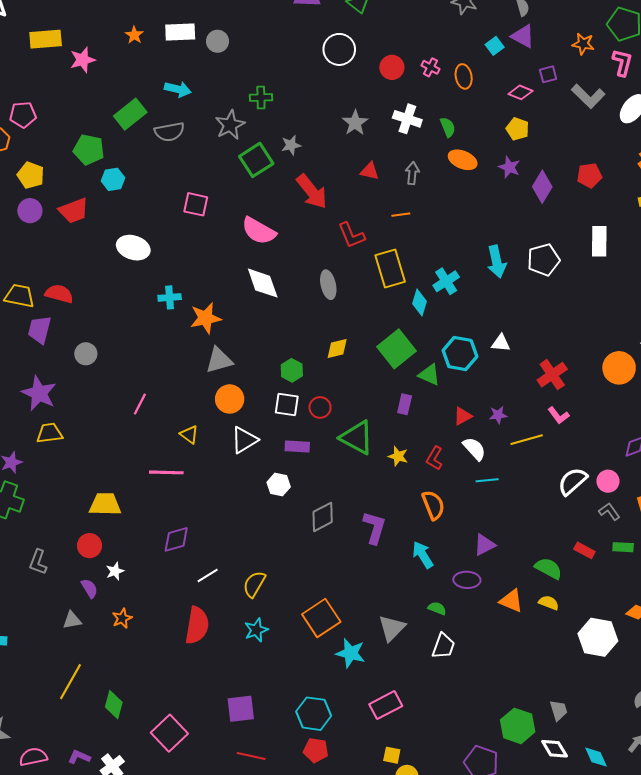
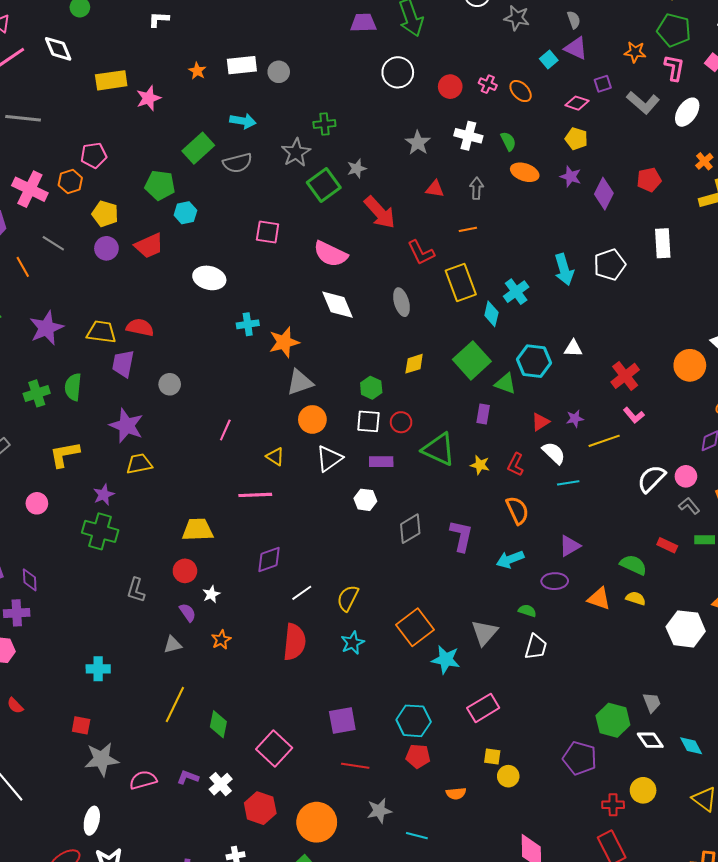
orange ellipse: (464, 76) -> (521, 91), turned -30
cyan arrow: (423, 555) -> (510, 559), turned -76

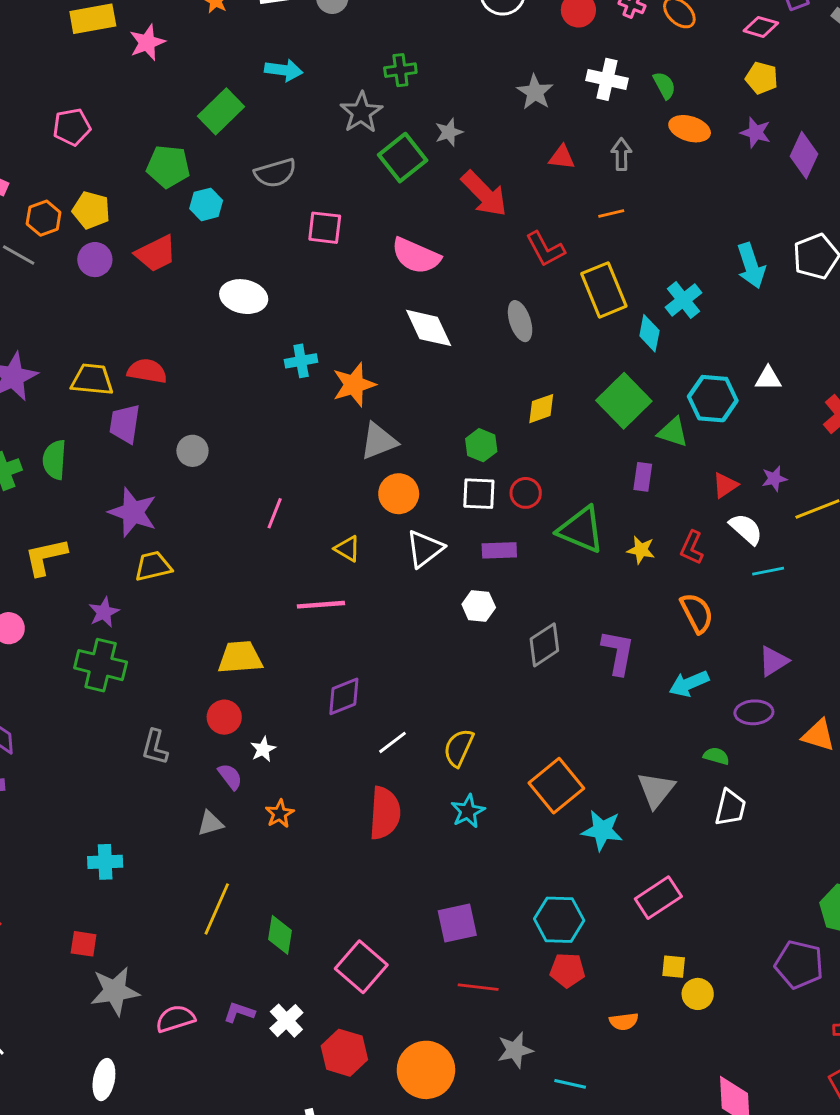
gray semicircle: (237, 163) -> (275, 173), moved
orange hexagon: (70, 182) -> (44, 218), moved

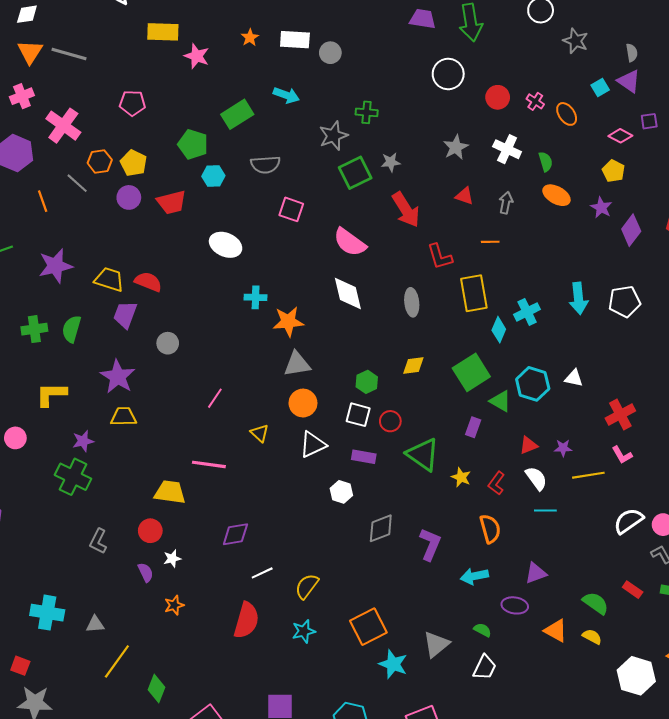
pink star: (147, 42) -> (197, 56), turned 30
pink line: (321, 605) -> (209, 464), moved
gray triangle: (210, 823) -> (95, 624), moved
cyan cross: (105, 862) -> (47, 613), size x1.4

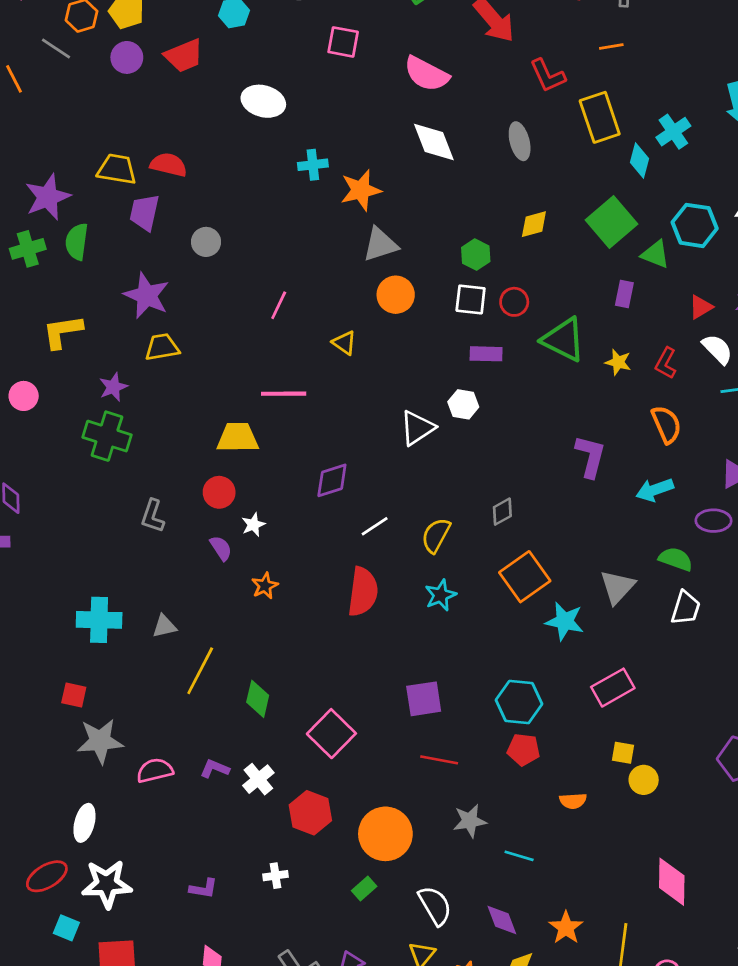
purple star: (55, 266) -> (48, 197), moved
white triangle: (313, 445) -> (417, 428), moved
gray diamond: (381, 528) -> (502, 512), moved, size x0.7
green semicircle: (482, 630) -> (676, 559), size x1.4

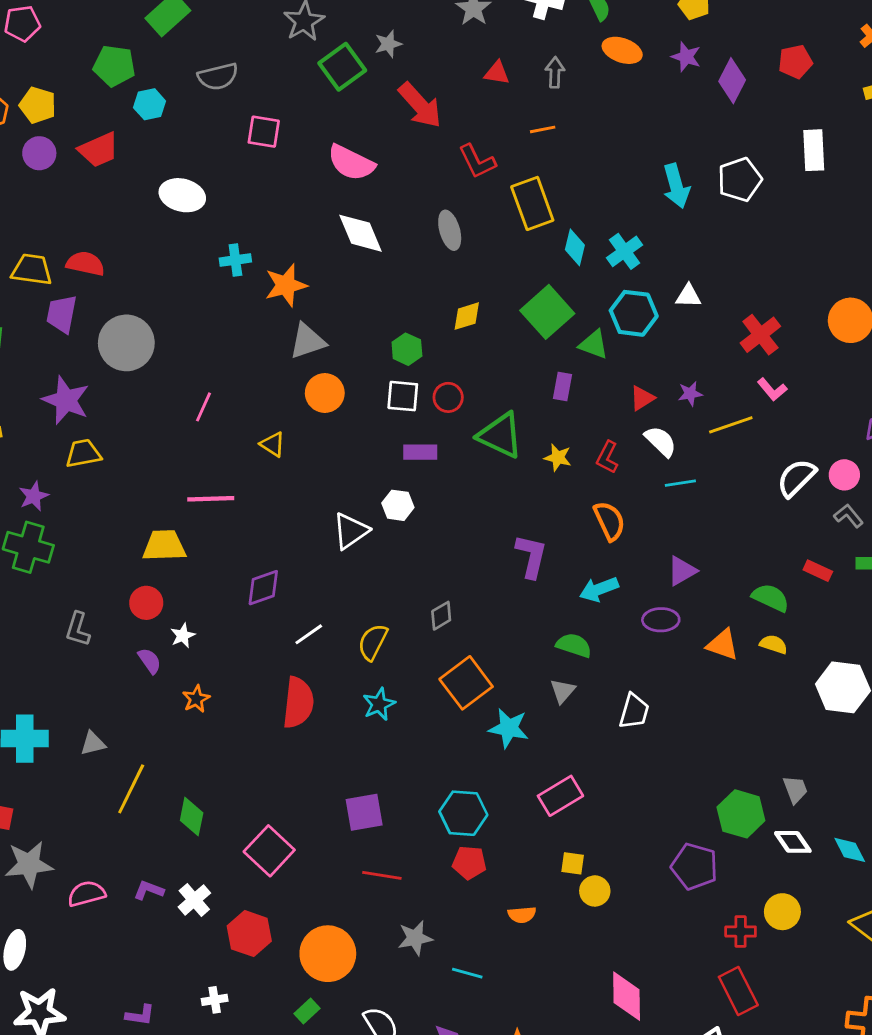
cyan cross: (673, 132) -> (625, 251), moved
gray circle: (206, 242) -> (126, 343), size x1.8
green semicircle: (676, 559) -> (574, 645), moved
gray triangle: (617, 587) -> (563, 691), size x0.7

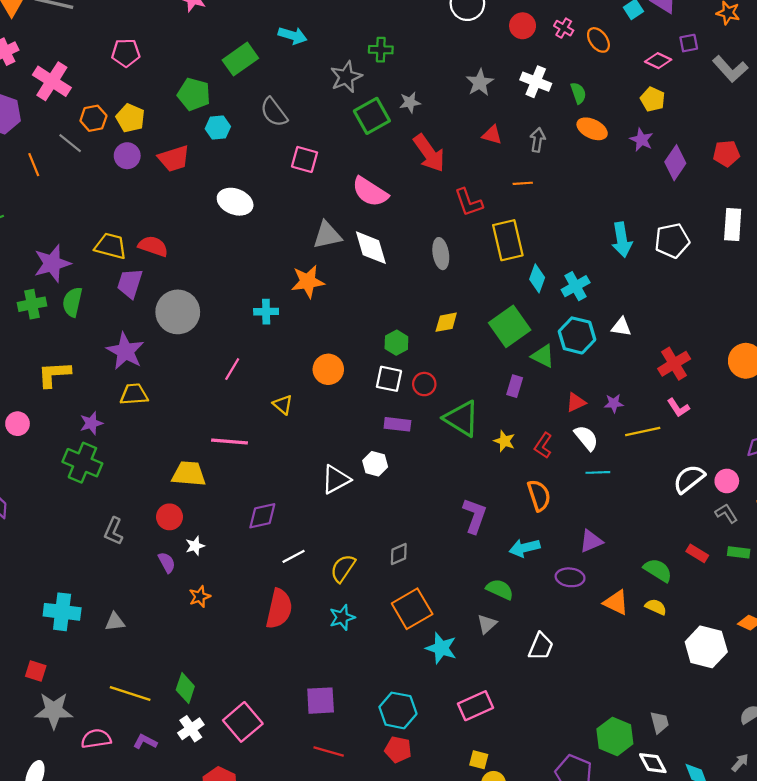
gray semicircle: (218, 77) -> (274, 112), turned 60
cyan cross: (235, 260) -> (266, 312), moved
gray triangle: (307, 341) -> (327, 235), moved
yellow line: (131, 789) -> (130, 693), moved, turned 75
white cross: (194, 900) -> (191, 729), moved

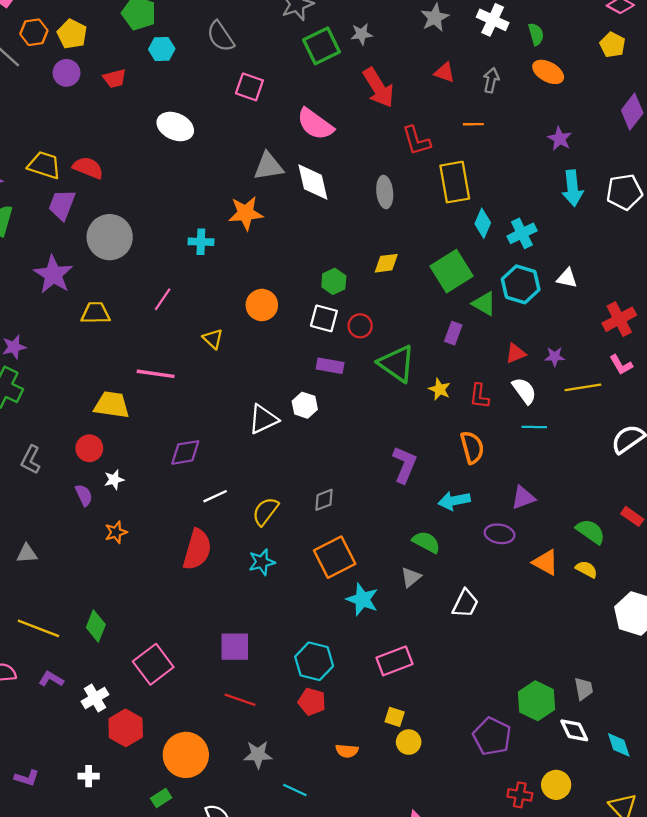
purple star: (641, 140) -> (560, 139), moved
red trapezoid: (174, 159) -> (115, 78), size x0.7
yellow trapezoid: (134, 394) -> (96, 313), moved
red L-shape: (543, 445) -> (479, 396), turned -30
white cross: (191, 729) -> (95, 698), moved

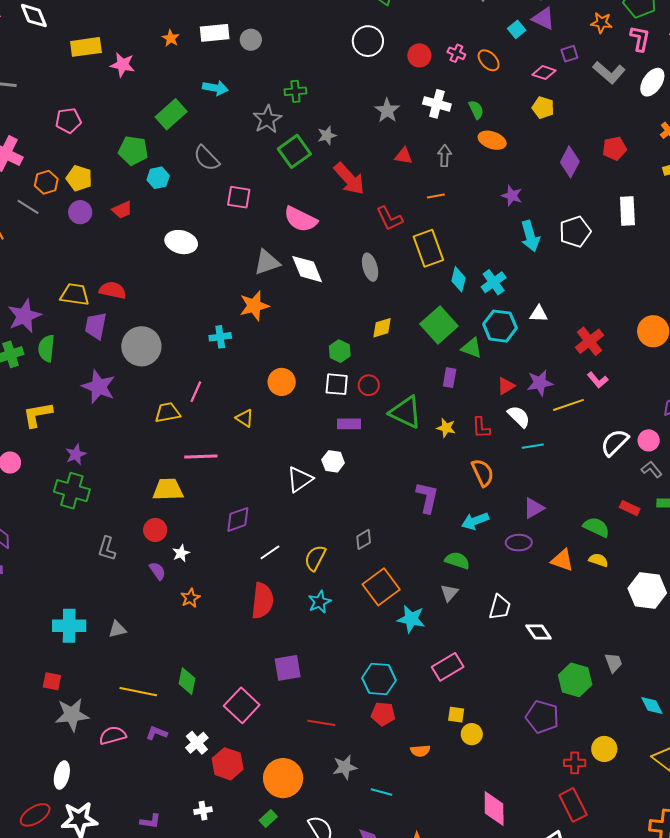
yellow trapezoid: (96, 313) -> (168, 413), moved
purple star: (555, 357) -> (540, 383), size x1.5
purple square: (235, 647) -> (288, 668), moved
white diamond: (574, 730) -> (539, 632), moved

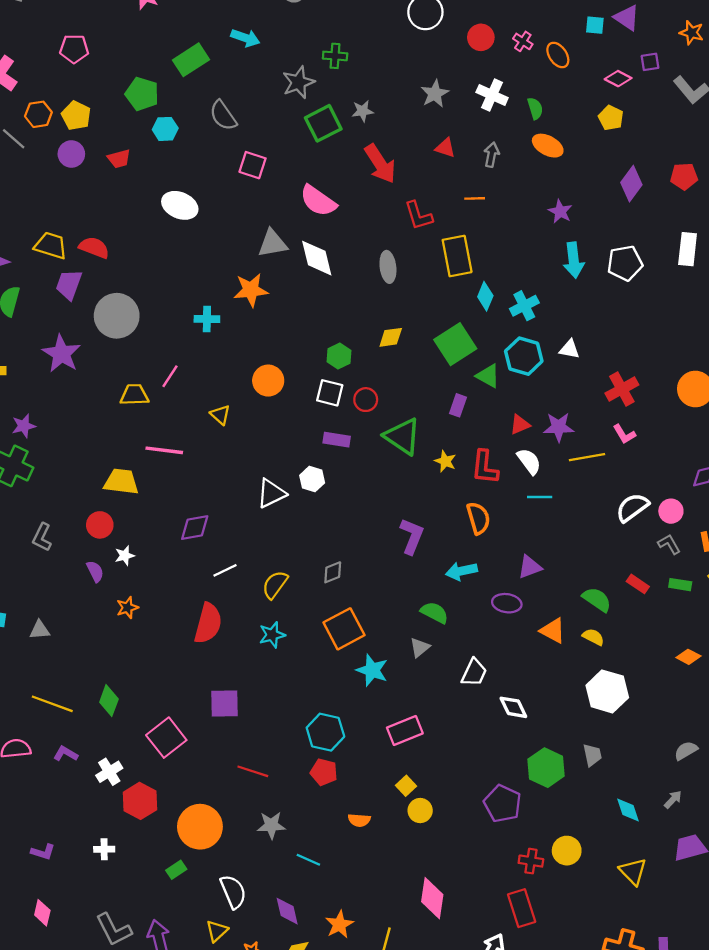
cyan square: (517, 29) -> (595, 25), turned 36
red L-shape: (481, 428) -> (485, 467), size x1.4
white hexagon: (647, 591) -> (607, 691), moved
yellow square: (456, 715) -> (406, 786), turned 30

